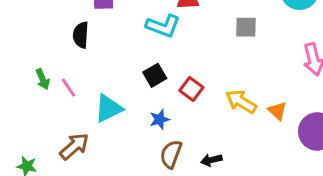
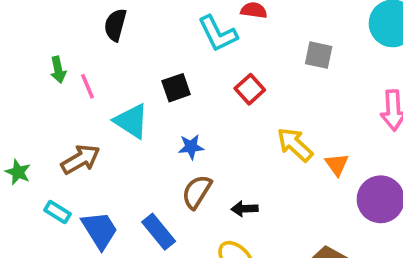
cyan L-shape: (163, 26) -> (218, 34), turned 32
black square: (155, 75) -> (176, 88), moved
red square: (191, 89) -> (250, 89), moved
cyan triangle: (108, 108) -> (131, 121), turned 48

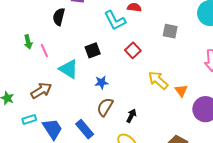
black arrow: (245, 209) -> (131, 116), turned 120
cyan rectangle: (58, 212) -> (29, 119), turned -48

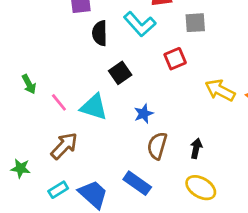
black semicircle: (59, 17) -> (100, 33), moved
gray square: (170, 31) -> (195, 23), moved
red square: (133, 50) -> (175, 59), turned 35
pink line: (44, 51) -> (59, 102), moved

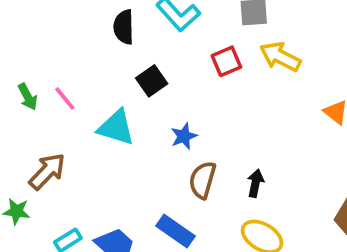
yellow arrow: (220, 90) -> (280, 57), moved
pink line: (59, 102) -> (65, 99), moved
brown arrow: (64, 146) -> (47, 171), moved

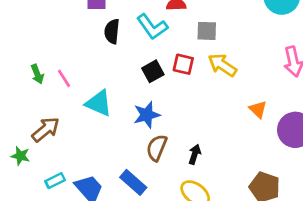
red square: (226, 61) -> (183, 64), turned 30
black square: (152, 81) -> (153, 71), moved
blue star: (184, 136) -> (147, 115), size x1.4

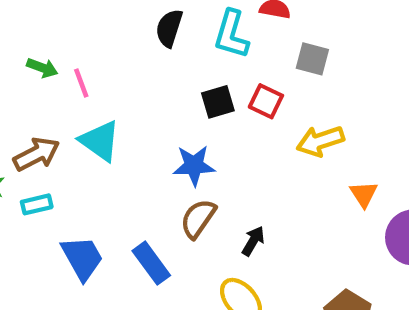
cyan L-shape: (152, 27) -> (231, 34), turned 40
yellow arrow: (222, 65) -> (320, 141), moved, turned -64
green arrow: (37, 74) -> (42, 68), turned -60
cyan triangle: (99, 103) -> (100, 141), moved
cyan rectangle: (55, 181) -> (37, 204), moved

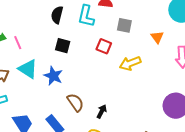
black square: (218, 102) -> (63, 46), moved, turned 35
blue star: (194, 165) -> (53, 76), moved, turned 30
orange triangle: (364, 194) -> (157, 37), moved
brown semicircle: (198, 219) -> (75, 102), turned 114

